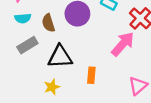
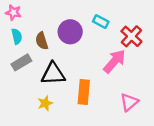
cyan semicircle: (23, 18) -> (17, 36), turned -98
orange rectangle: (91, 75) -> (84, 92), size x1.5

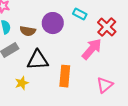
brown semicircle: (42, 41) -> (28, 31), turned -63
yellow star: (45, 103) -> (22, 83), moved

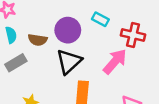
red cross: (107, 27) -> (133, 35), turned -30
black triangle: (38, 60) -> (69, 62), moved, turned -40

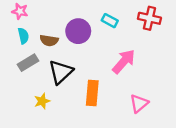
red cross: (133, 35) -> (149, 18), moved
black triangle: (69, 62) -> (61, 72), moved

